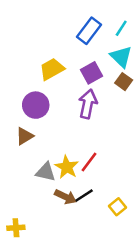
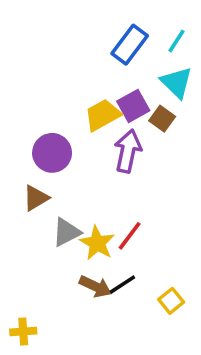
yellow trapezoid: (52, 69) -> (103, 115), moved
brown square: (124, 82) -> (162, 119), moved
gray triangle: (46, 172) -> (66, 232), moved, turned -40

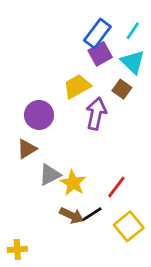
purple square: (133, 106) -> (100, 54), moved
red line: (130, 236) -> (116, 187), moved
yellow square: (171, 301) -> (129, 226), size x1.5

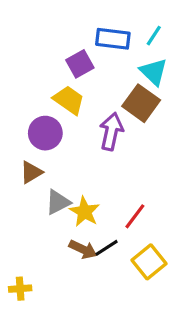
blue rectangle: (97, 33) -> (113, 39), turned 60
purple square: (100, 54) -> (80, 64), moved
yellow trapezoid: (77, 86) -> (69, 100), moved, turned 64
brown square: (122, 89) -> (141, 103), size x1.6

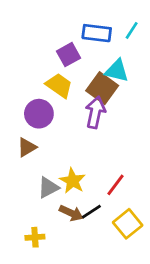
cyan triangle: (154, 72) -> (117, 71), moved, turned -30
brown square: (141, 103) -> (102, 88), moved
gray triangle: (58, 202) -> (48, 188), moved
yellow cross: (20, 289) -> (35, 237), moved

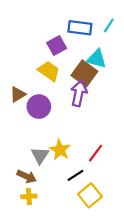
purple circle: (39, 114) -> (39, 107), moved
brown triangle: (27, 147) -> (18, 94), moved
gray triangle: (48, 188) -> (40, 155), turned -30
brown arrow: (71, 213) -> (27, 176), moved
yellow square: (128, 224) -> (90, 195), moved

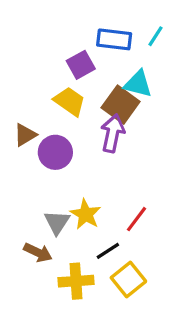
yellow cross: (29, 196) -> (76, 281), moved, size x1.5

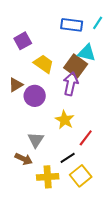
purple square: (81, 65) -> (23, 41), moved
yellow star: (86, 214) -> (65, 120), moved

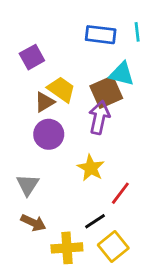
cyan line: (98, 23) -> (137, 32), turned -40
brown square: (76, 66) -> (106, 92), turned 30
brown triangle: (16, 85) -> (45, 102), moved
gray triangle: (36, 140) -> (28, 185), moved

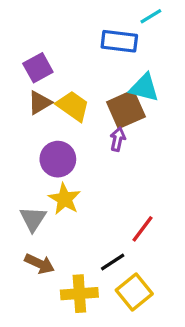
cyan line: (137, 32) -> (151, 16), moved, turned 66
brown triangle: (45, 102) -> (40, 103), moved
purple arrow: (99, 117) -> (118, 139), size x0.6
yellow star: (91, 168) -> (64, 199), moved

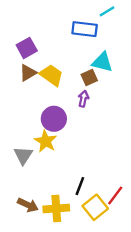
brown square: (126, 109) -> (89, 77), size x0.6
purple circle: (58, 159) -> (54, 119), moved
red line: (143, 229) -> (115, 195), moved
black line: (113, 262) -> (80, 186), turned -36
brown arrow: (40, 264) -> (28, 205), moved

